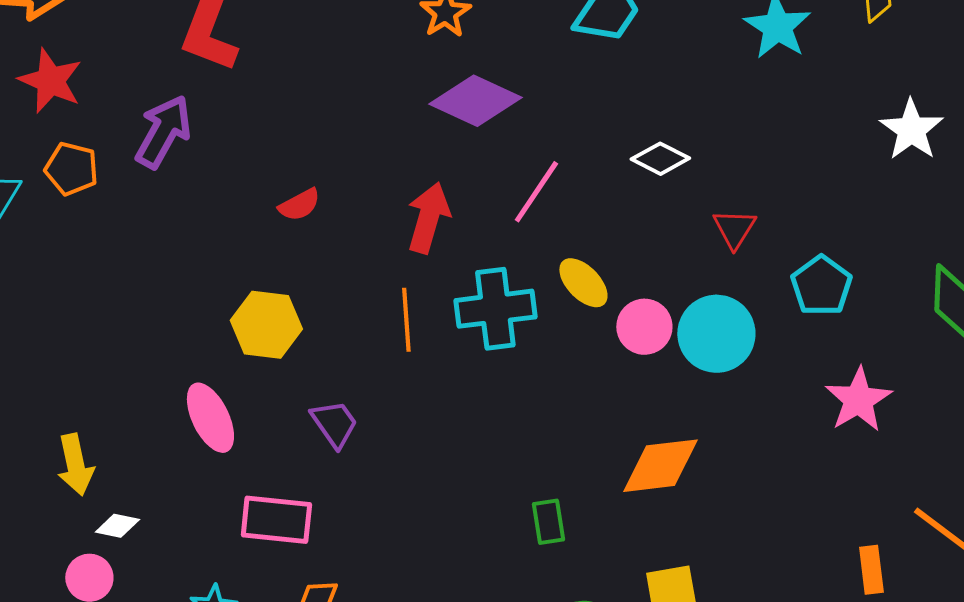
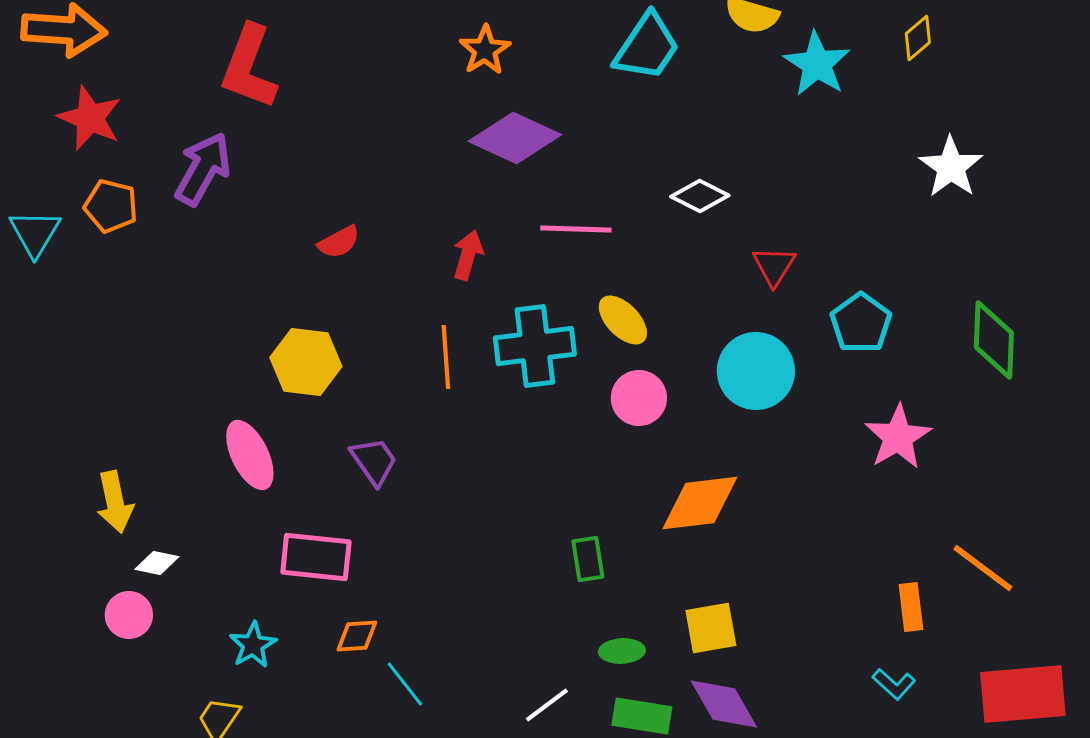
pink line: (536, 192) -> (576, 229), turned 58
red arrow: (428, 218) -> (468, 255), size x0.7
pink circle: (644, 327) -> (639, 398), moved

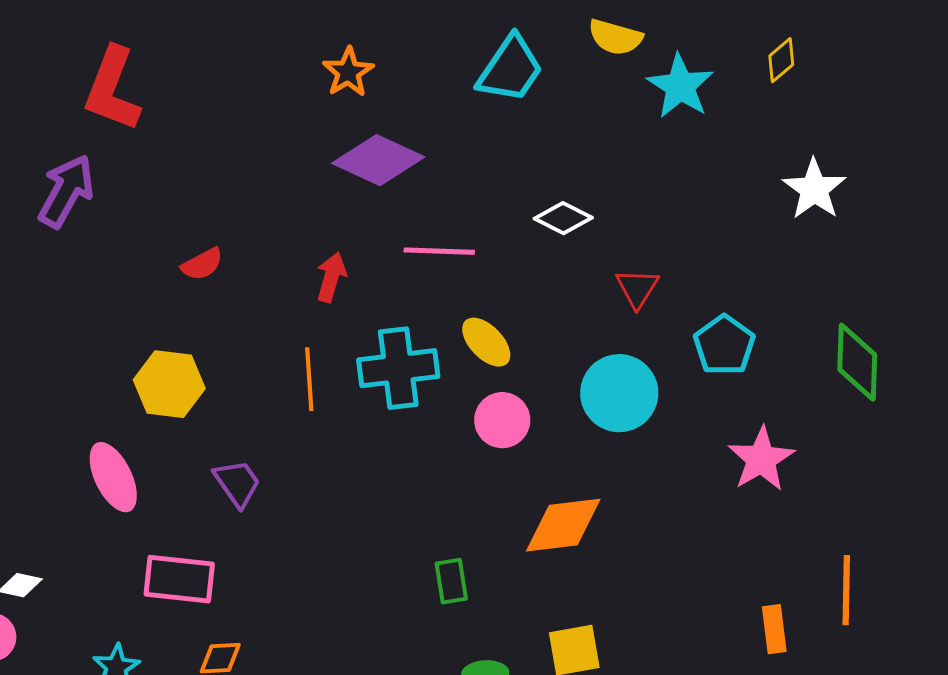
orange line: (983, 568) -> (846, 590), turned 54

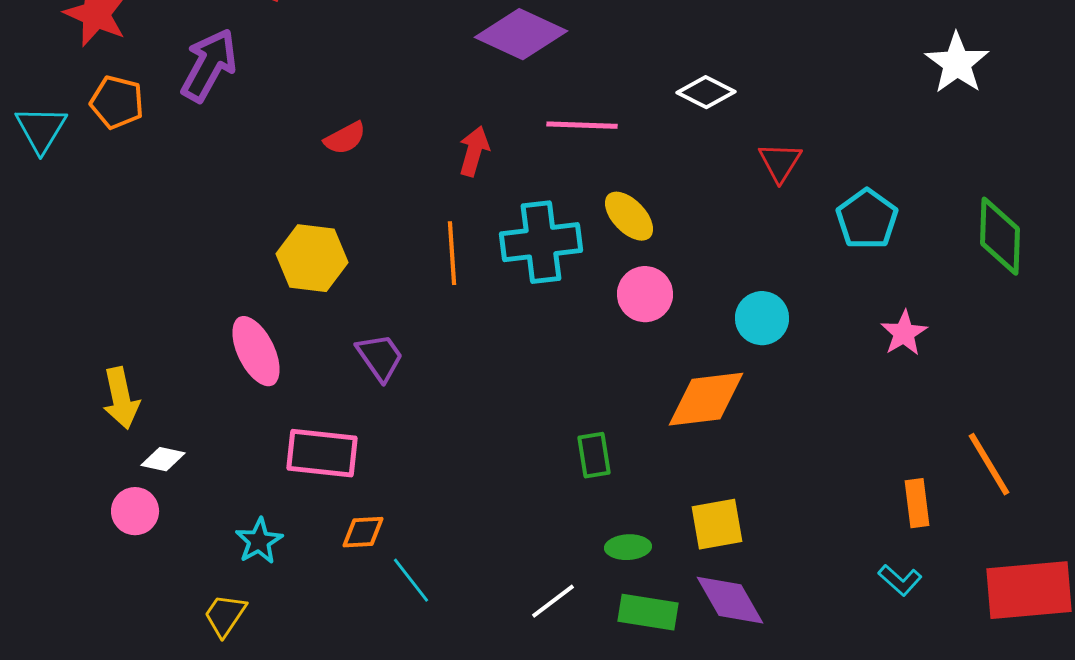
cyan circle: (619, 393) -> (762, 318), moved, size x0.7
pink star: (761, 459) -> (904, 333), size x0.7
orange line: (846, 590) -> (989, 464), turned -32

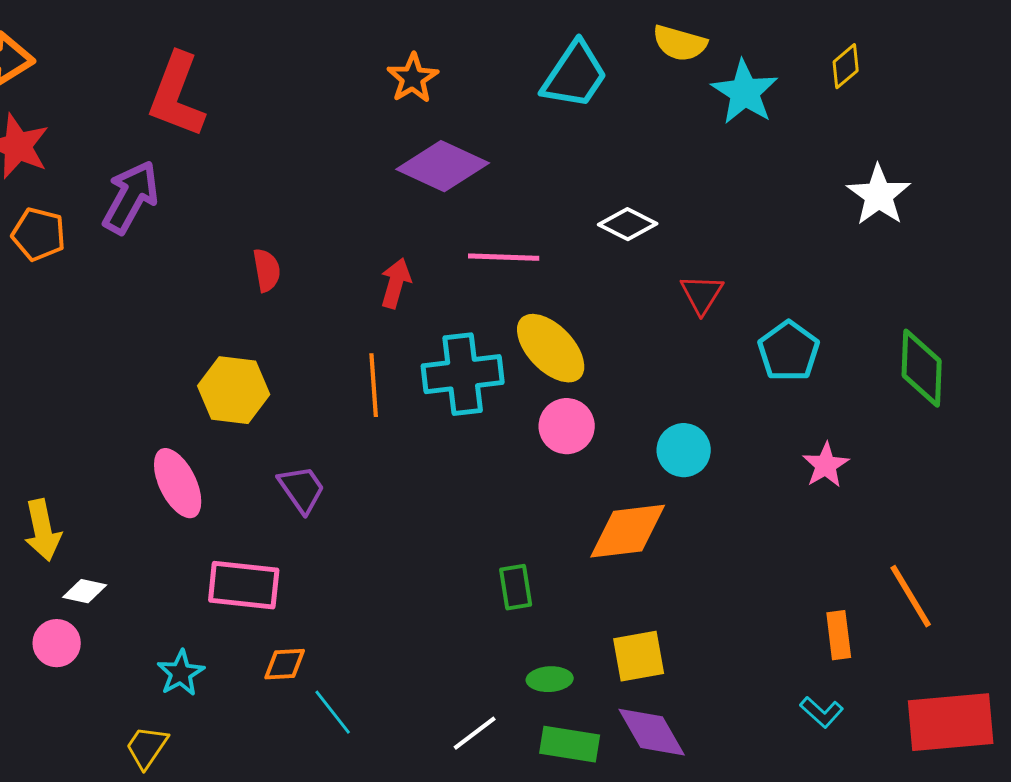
red semicircle: (345, 138) -> (267, 270), turned -72
yellow ellipse: (629, 216) -> (551, 348), size x1.4

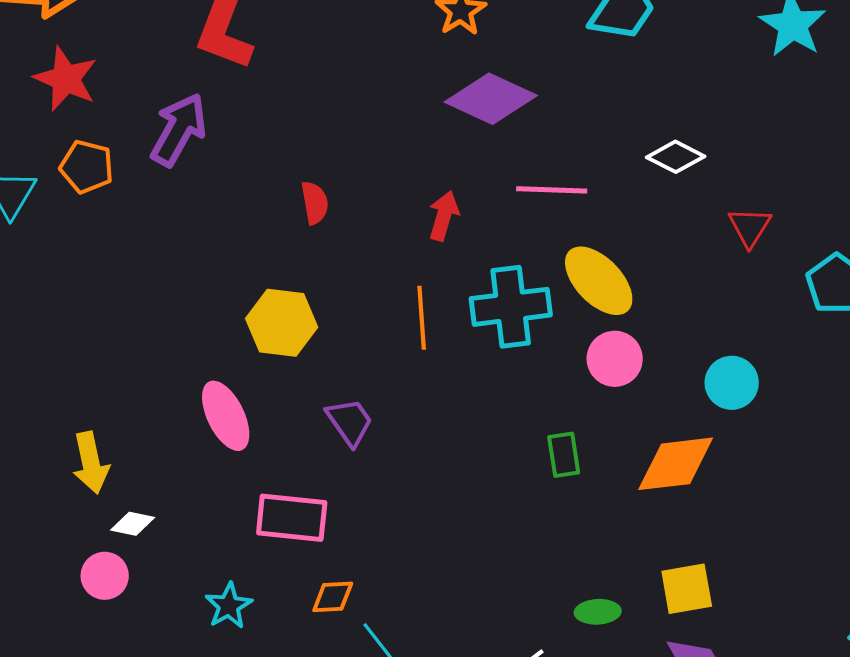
green rectangle: (516, 587) -> (564, 455), moved

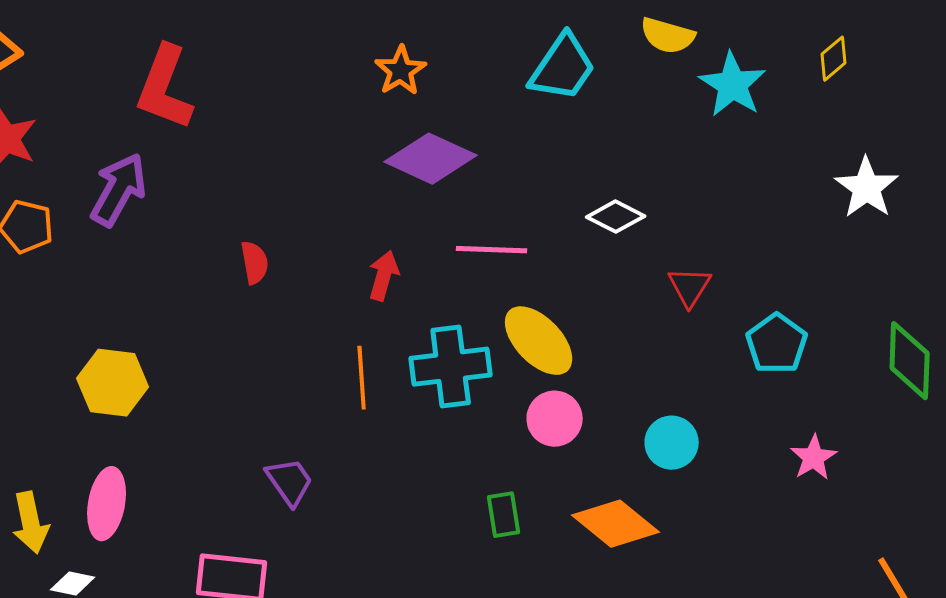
yellow hexagon: (282, 323) -> (113, 383), moved
pink ellipse: (226, 416) -> (107, 504), moved, turned 36
orange diamond: (676, 464) -> (616, 524), turned 46

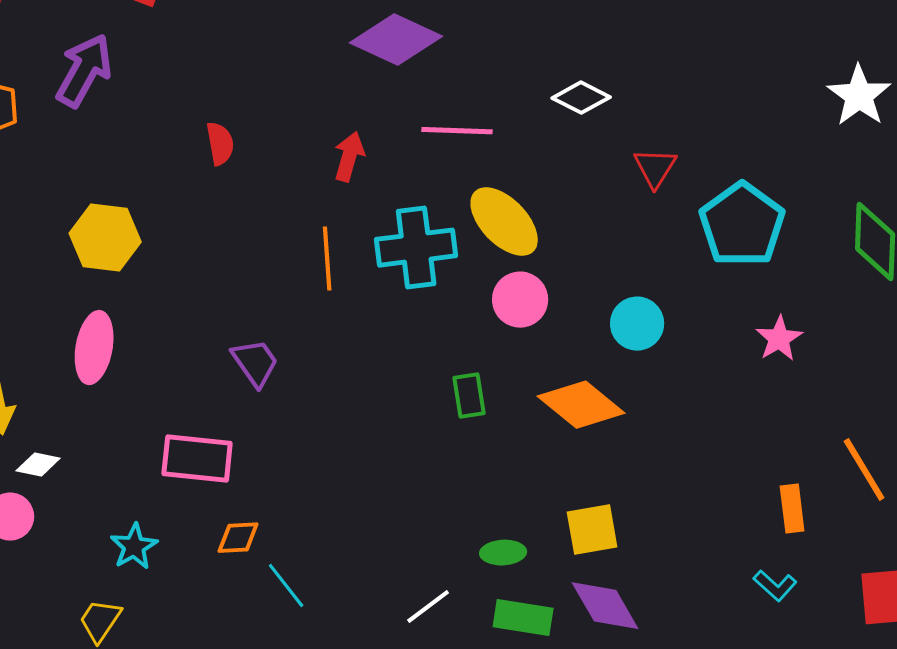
white star: (867, 188) -> (859, 96), moved
cyan pentagon: (777, 344) -> (742, 225), size x1.4
yellow hexagon: (113, 383) -> (105, 238), moved
pink ellipse: (107, 504) -> (94, 348), moved

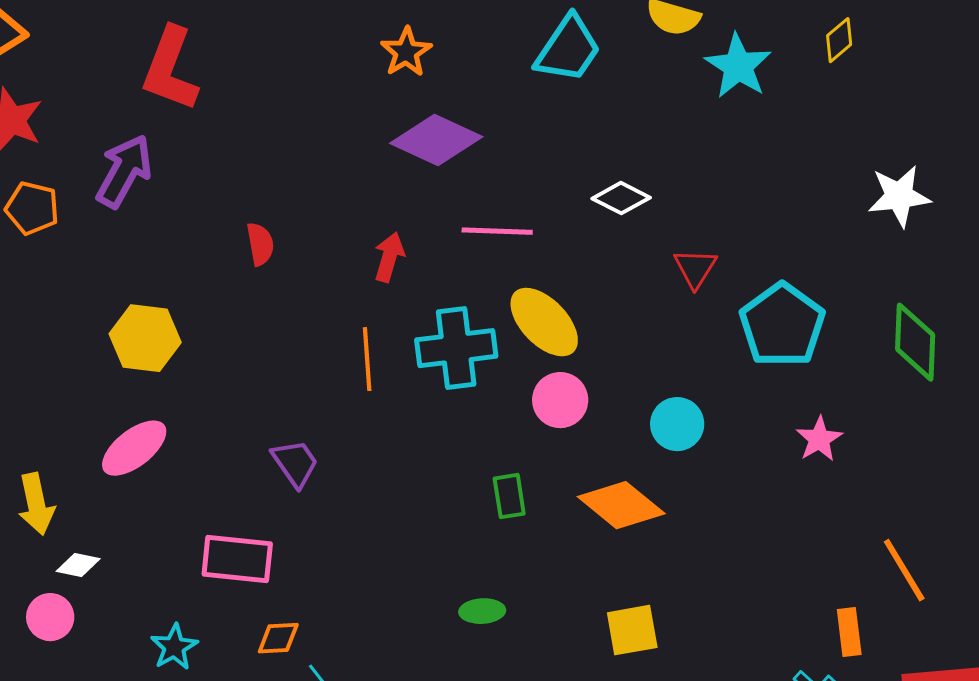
white star: (859, 96) -> (899, 196), turned 30
pink ellipse: (94, 348) -> (134, 448), turned 42
orange rectangle: (792, 509) -> (849, 632), moved
green ellipse: (503, 553) -> (482, 611), moved

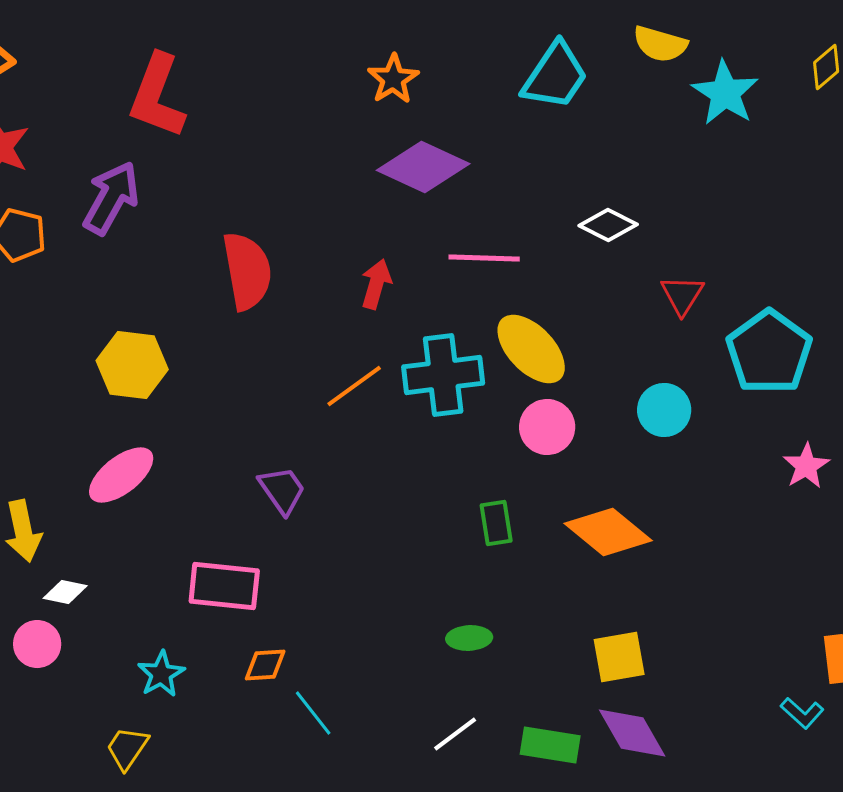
red semicircle: (260, 244) -> (247, 271), size x1.8
orange line: (367, 359) -> (354, 386), turned 58
cyan circle: (677, 424) -> (664, 410), moved

